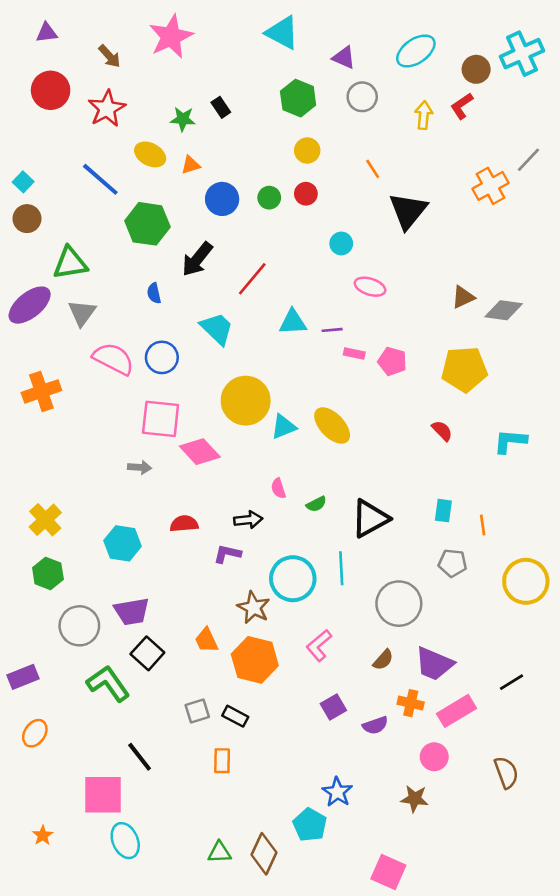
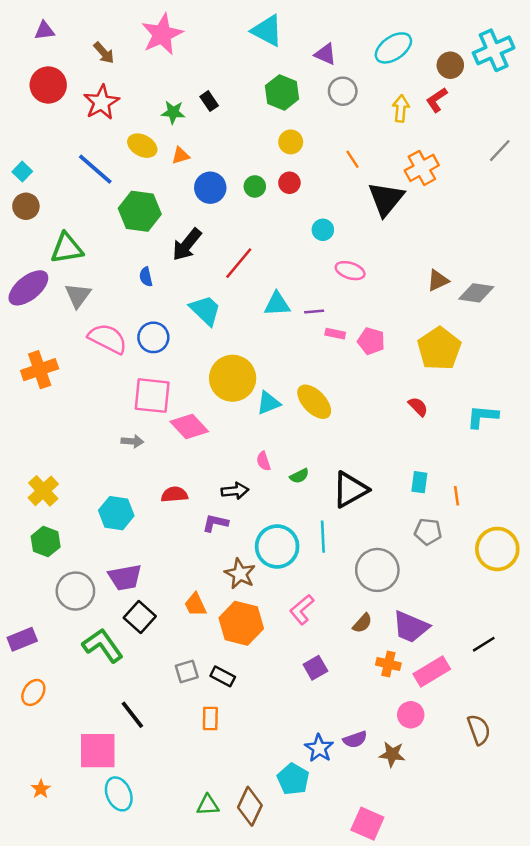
orange cross: (491, 186) -> (422, 168), moved
yellow pentagon: (464, 369) -> (439, 349), turned -30
purple semicircle: (375, 725) -> (355, 739), moved

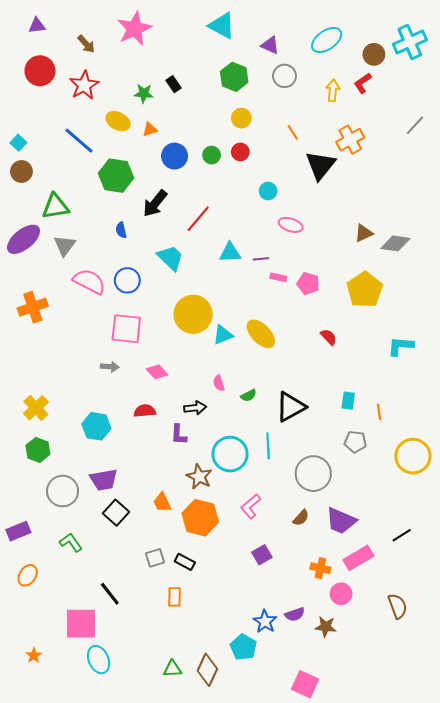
red semicircle: (418, 407) -> (329, 337), moved
pink diamond: (189, 426) -> (157, 372), moved, size x0.7
purple L-shape: (215, 523) -> (179, 435), turned -100
green L-shape: (103, 645) -> (71, 542), moved, size x0.7
orange cross: (388, 664) -> (320, 568), moved

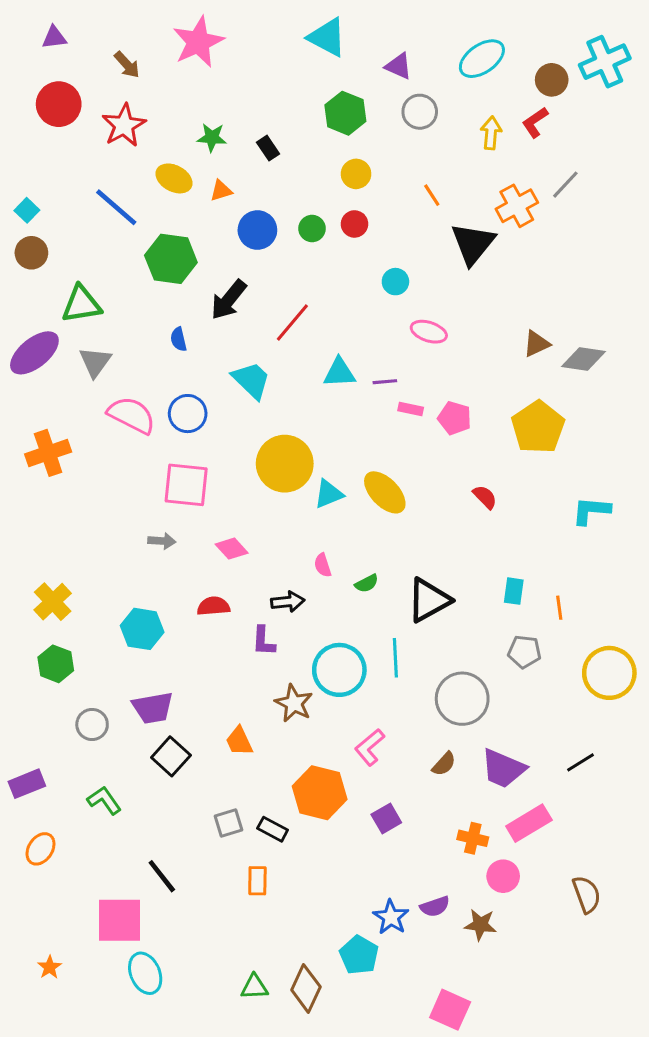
black rectangle: (174, 84) -> (268, 148), moved
gray line: (415, 125) -> (565, 185), moved
gray circle: (63, 491) -> (92, 724), size x0.7
orange hexagon: (200, 518) -> (320, 793), moved
black line: (402, 535) -> (580, 762), moved

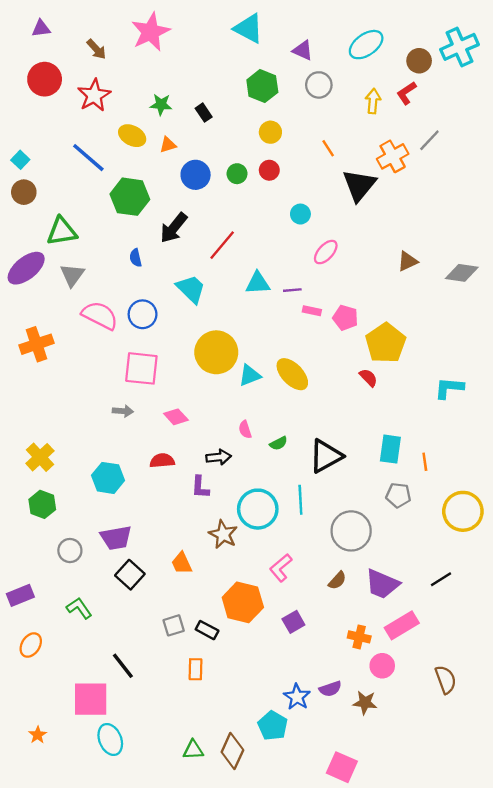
pink ellipse: (429, 332) -> (326, 252), turned -65
gray diamond: (584, 359) -> (462, 273), moved
yellow pentagon: (538, 427) -> (386, 343), moved
cyan rectangle: (514, 591) -> (390, 449), size x1.4

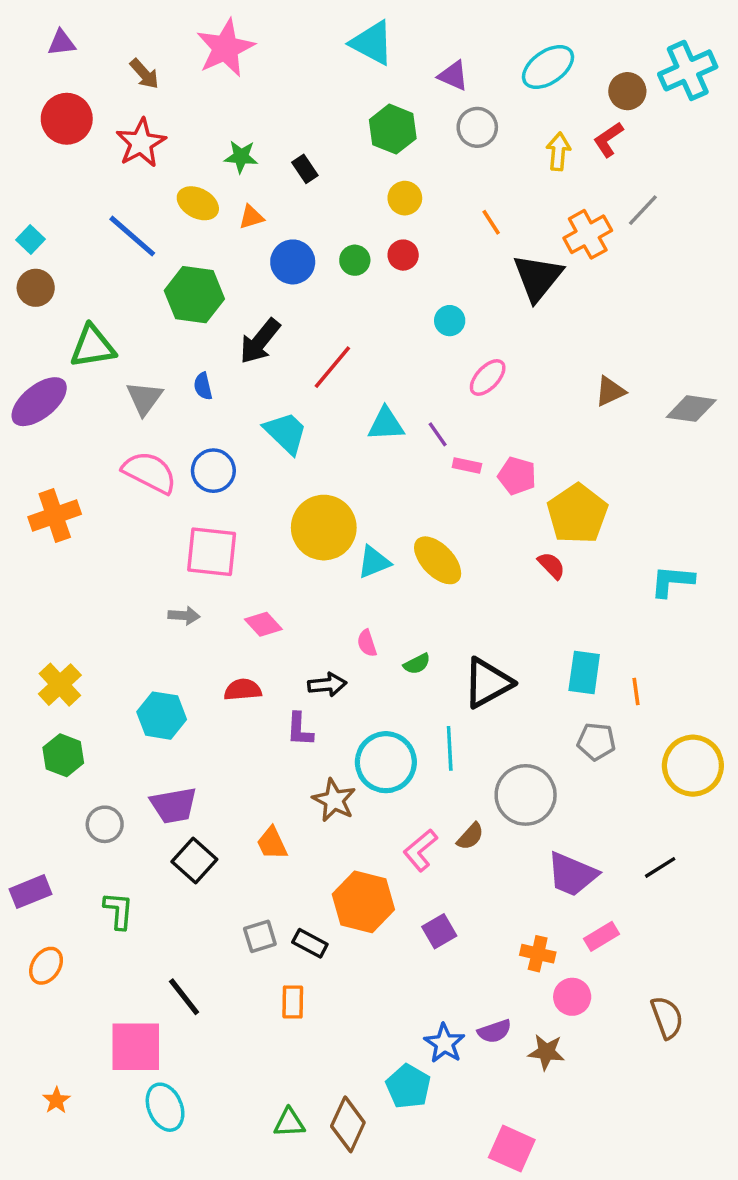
gray triangle: (72, 275) -> (144, 398), moved
purple line: (292, 290) -> (438, 434), turned 60
brown semicircle: (337, 580) -> (470, 836), moved
green L-shape: (79, 608) -> (118, 911), turned 40
pink rectangle: (402, 625) -> (601, 936), size x0.7

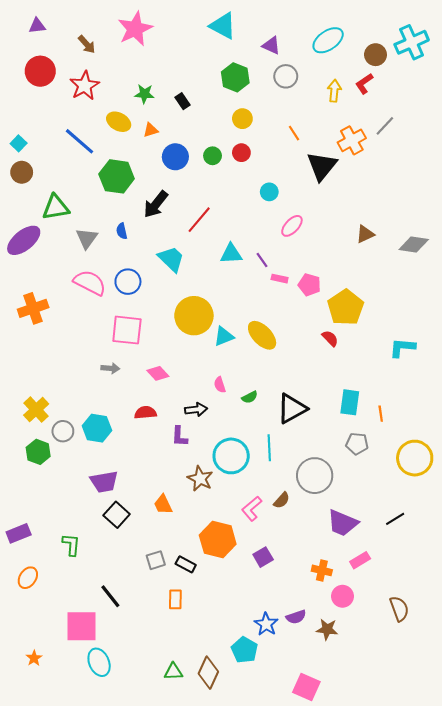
gray circle: (105, 824) -> (63, 431), moved

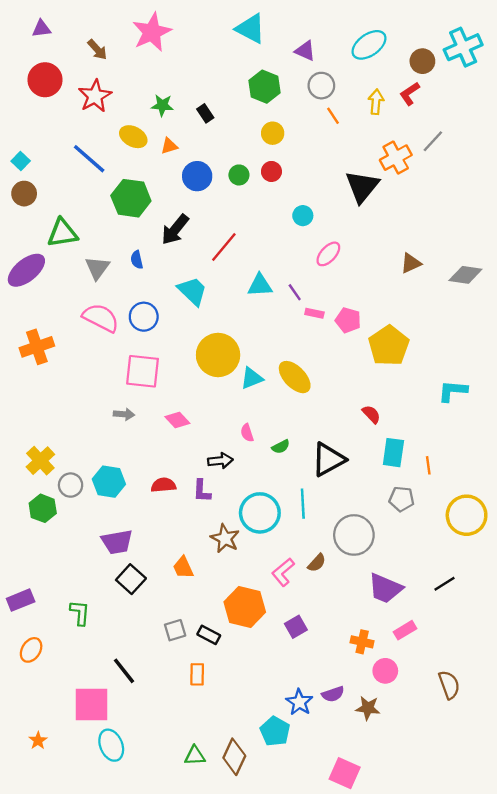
orange line: (294, 133) -> (333, 116), moved
red semicircle: (330, 338) -> (371, 414), moved
red semicircle: (145, 413) -> (163, 485), moved

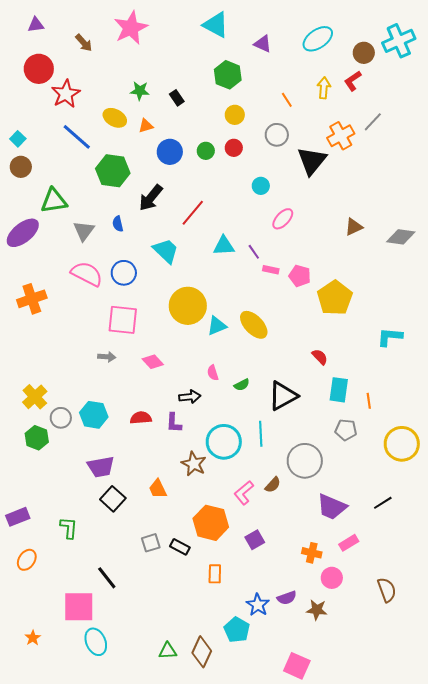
gray circle: (321, 86) -> (277, 135), moved
red star: (95, 96) -> (66, 94), moved
orange rectangle: (197, 674) -> (215, 574), moved

